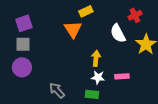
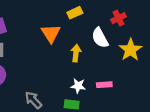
yellow rectangle: (86, 11) -> (75, 13), moved
yellow arrow: (96, 58) -> (76, 53), moved

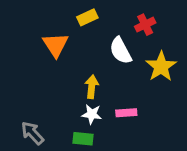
yellow arrow: (76, 53) -> (92, 87), moved

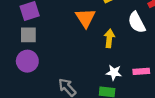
yellow arrow: (92, 87) -> (109, 38), moved

